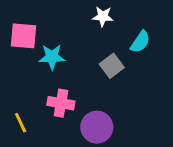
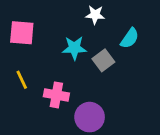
cyan star: (52, 57) -> (74, 48), moved
yellow line: (21, 123) -> (22, 80), moved

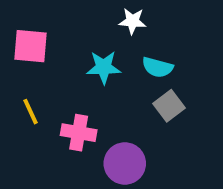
cyan semicircle: (130, 38) -> (157, 67), moved, turned 70
gray square: (103, 60) -> (169, 106), moved

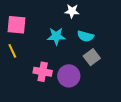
yellow line: (31, 112) -> (12, 51), moved
purple circle: (125, 163) -> (69, 76), moved

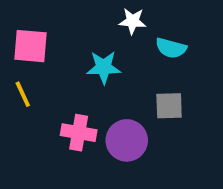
cyan semicircle: (85, 36) -> (171, 48), moved
gray square: (92, 57) -> (169, 106), turned 35

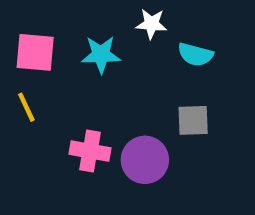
cyan star: (104, 67) -> (101, 54), moved

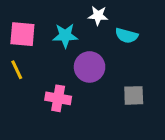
gray square: (193, 120) -> (134, 95), moved
purple circle: (145, 160) -> (90, 67), moved

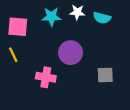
cyan star: (65, 36) -> (51, 17), moved
cyan semicircle: (127, 36) -> (102, 18), moved

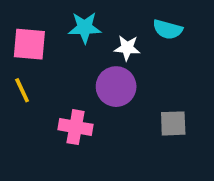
white star: (77, 12) -> (127, 48), moved

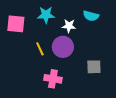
yellow line: (22, 90) -> (40, 49), moved
pink cross: (76, 127) -> (53, 79), moved

